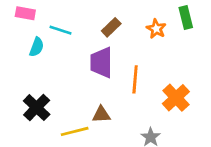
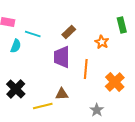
orange star: (156, 29) -> (102, 42), moved

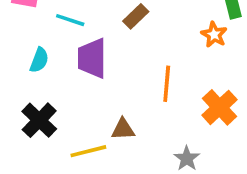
orange star: (102, 42) -> (214, 35), moved
cyan semicircle: (16, 46) -> (39, 60), moved
purple trapezoid: (62, 57) -> (92, 58), moved

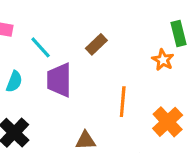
cyan line: (70, 20) -> (41, 47), turned 30

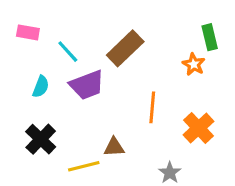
brown rectangle: (96, 44) -> (125, 48), size x1.6
purple trapezoid: (59, 80) -> (87, 85), turned -111

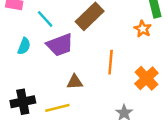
black cross: (41, 139) -> (23, 102), moved, turned 35
brown triangle: (114, 147) -> (75, 82), moved

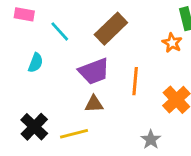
purple trapezoid: (60, 45) -> (94, 71), moved
black cross: (23, 102) -> (34, 127), turned -35

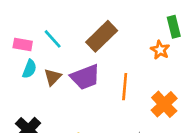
pink rectangle: (24, 14) -> (23, 44), moved
brown triangle: (94, 104) -> (53, 77), moved, turned -42

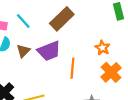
orange star: (160, 50) -> (102, 48), moved
orange line: (125, 87) -> (72, 68), moved

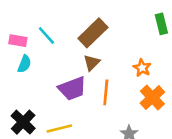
brown triangle: (23, 51) -> (92, 63), moved
purple trapezoid: (49, 51) -> (72, 88), moved

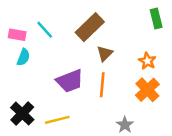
brown triangle: (92, 63) -> (105, 53), moved
orange star: (142, 68) -> (147, 61), moved

